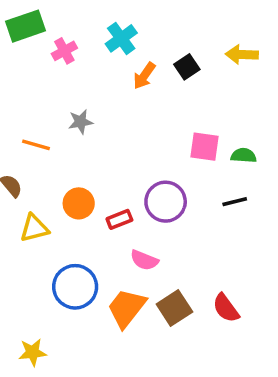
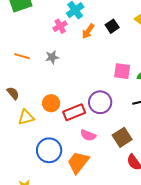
pink cross: (64, 51) -> (60, 26), moved
orange line: (36, 145) -> (22, 56), moved
red rectangle: (119, 219) -> (74, 112), size x1.5
brown square: (174, 308) -> (122, 137), moved

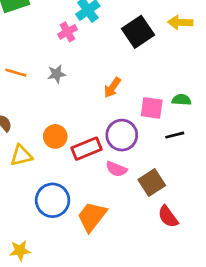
black square: (112, 26) -> (138, 32), size x1.6
orange arrow: (88, 31) -> (112, 88), moved
pink square: (122, 71) -> (152, 108), moved
pink semicircle: (88, 135) -> (116, 169), moved

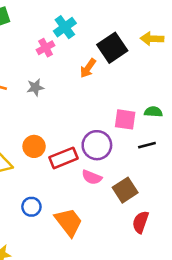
orange arrow: (112, 88) -> (88, 68), moved
blue circle: (53, 200) -> (31, 207), size x0.6
orange trapezoid: (92, 217) -> (69, 222), turned 104
red semicircle: (168, 217) -> (141, 222), turned 55

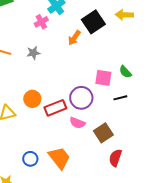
green semicircle: (153, 112) -> (125, 72), turned -136
blue circle: (31, 207) -> (30, 159), moved

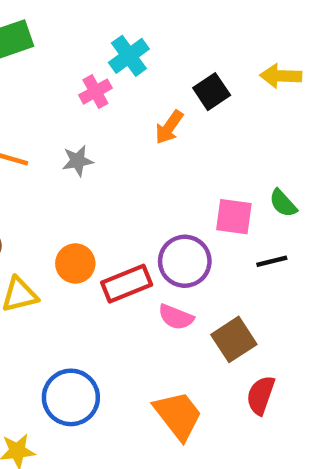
black square: (93, 22) -> (212, 92), size x0.7
orange trapezoid: (59, 158) -> (178, 415), moved
blue circle: (30, 159) -> (71, 397), size x1.6

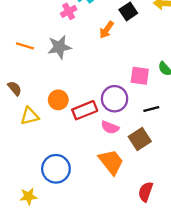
gray star: (78, 161) -> (59, 47), size x1.5
black line: (272, 261) -> (151, 109), moved
red semicircle: (261, 395) -> (146, 192), moved
orange trapezoid: (178, 415) -> (111, 162), moved

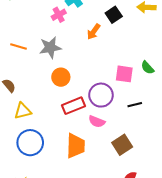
orange circle: (58, 100) -> (61, 77), moved
brown square: (140, 139) -> (122, 145), moved
orange trapezoid: (111, 162) -> (76, 146), moved, turned 40
blue circle: (56, 169) -> (30, 143), moved

